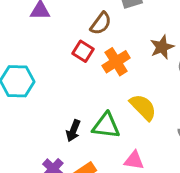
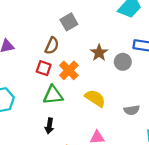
green triangle: (106, 126) -> (53, 95), moved

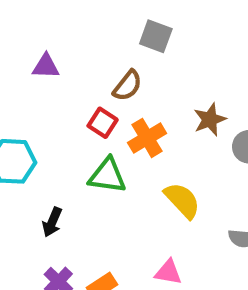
gray square: (69, 22) -> (156, 36), moved, turned 36
black arrow: (49, 126) -> (52, 222), moved

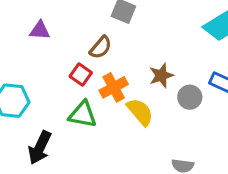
yellow semicircle: (182, 200) -> (140, 112), moved
black arrow: (52, 222) -> (40, 148), size x1.5

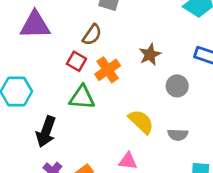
purple triangle: (40, 30) -> (35, 25), size x1.6
gray circle: (190, 97) -> (177, 86), moved
yellow semicircle: (140, 112) -> (141, 122), moved

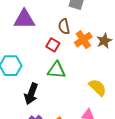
brown semicircle: (92, 35) -> (64, 27), turned 133
orange cross: (108, 70) -> (83, 40), moved

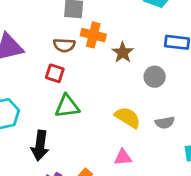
brown semicircle: (64, 27) -> (64, 45), turned -63
orange cross: (83, 40) -> (93, 35), moved, turned -30

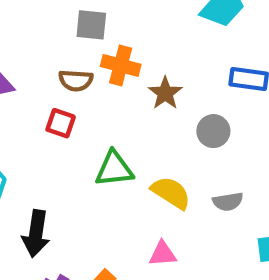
green triangle: (67, 106) -> (114, 169), moved

